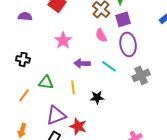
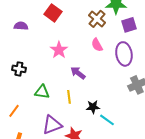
purple square: (123, 19) -> (129, 25), moved
purple arrow: (82, 63) -> (78, 73), turned 35
cyan line: (109, 66) -> (107, 120), moved
orange line: (24, 95) -> (14, 111), moved

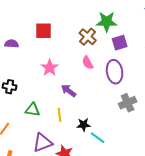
red square: (53, 13) -> (44, 31), turned -36

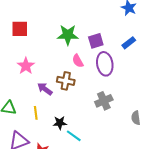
green star: (107, 22) -> (68, 35), moved
brown cross: (88, 37) -> (66, 81), moved, turned -30
pink semicircle: (88, 63) -> (78, 61), moved
purple ellipse: (115, 72) -> (105, 64), moved

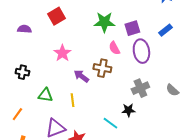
red square: (20, 29) -> (56, 16), turned -30
gray semicircle: (136, 118) -> (172, 90), moved, turned -40
black star: (60, 123) -> (128, 110), moved

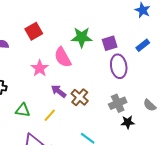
pink semicircle: (114, 48) -> (63, 57), moved, size x1.5
brown cross: (102, 68) -> (80, 97), moved, turned 30
yellow line: (72, 100) -> (50, 115), turned 48
black star: (128, 110) -> (128, 122), moved

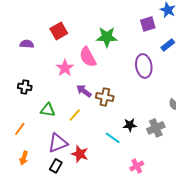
purple square: (110, 43) -> (148, 24), moved
brown cross: (80, 97) -> (105, 97), turned -30
gray cross: (118, 103) -> (156, 128), moved
black star: (128, 122) -> (130, 125), moved

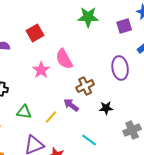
green star: (107, 37) -> (88, 17), moved
purple arrow: (84, 91) -> (71, 105), moved
brown cross: (105, 97) -> (85, 86), moved, turned -36
black star: (130, 125) -> (106, 108), moved

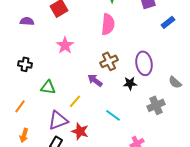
pink semicircle: (64, 59) -> (108, 24), moved, turned -145
purple ellipse: (120, 68) -> (144, 63), moved
yellow line: (51, 117) -> (75, 101), moved

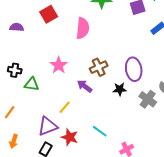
pink semicircle: (108, 24) -> (83, 28), moved
pink star: (65, 45) -> (59, 65), moved
green triangle: (48, 87) -> (32, 84), moved
gray cross: (156, 105) -> (148, 99), moved, turned -30
cyan line: (113, 115) -> (100, 131), moved

